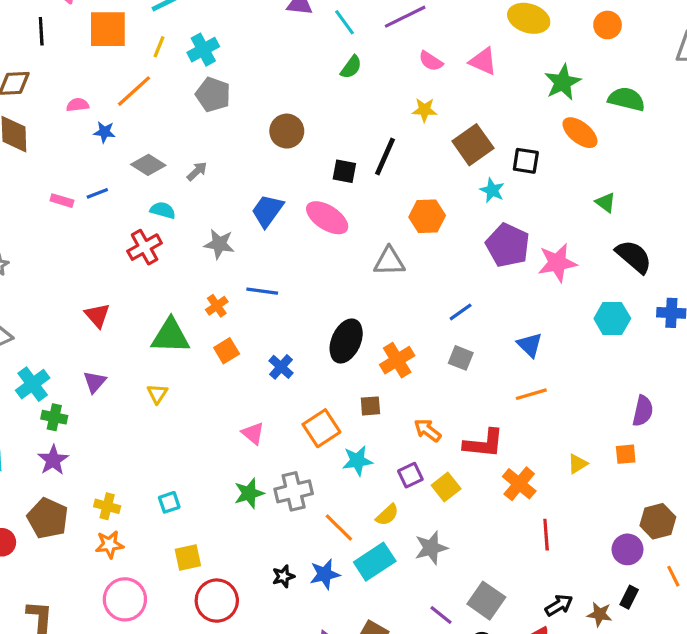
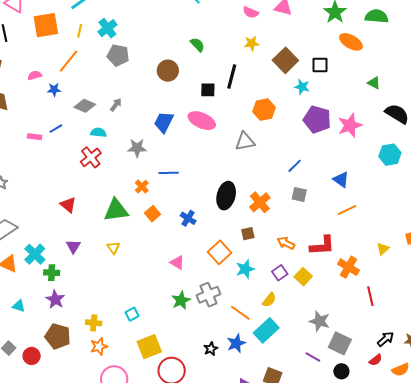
green semicircle: (351, 67) -> (197, 45), moved, turned -70
gray star: (431, 548) -> (320, 321), moved, turned -30
yellow square: (188, 557) -> (149, 347), size x1.4

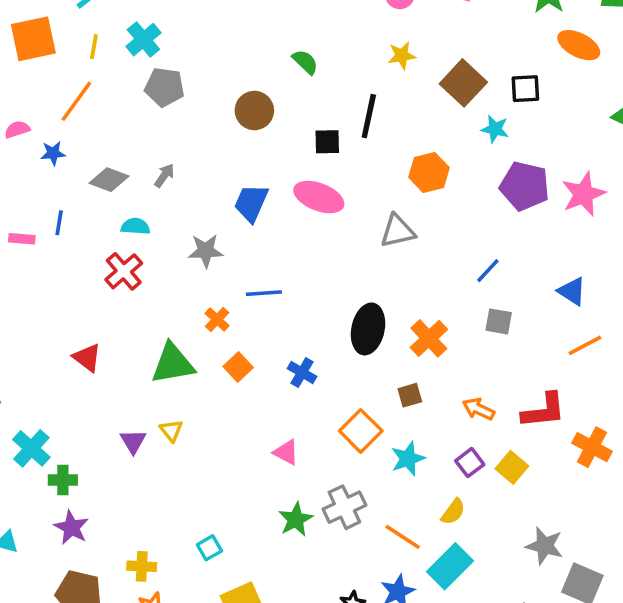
blue line: (56, 129) -> (59, 223), turned -48
purple triangle: (73, 246) -> (133, 441), moved

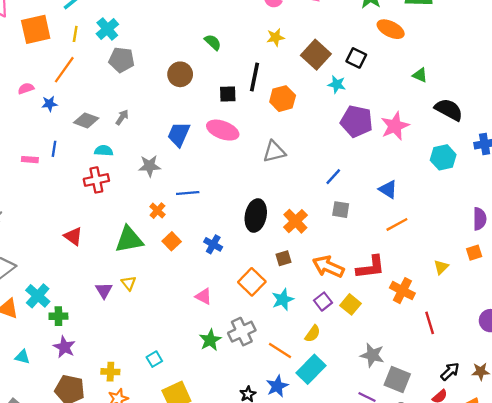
black square: (525, 89) -> (356, 58), turned 30
orange hexagon: (429, 173) -> (283, 99), moved
red cross: (124, 271) -> (96, 180), turned 30
orange arrow: (478, 409) -> (328, 267), size x1.5

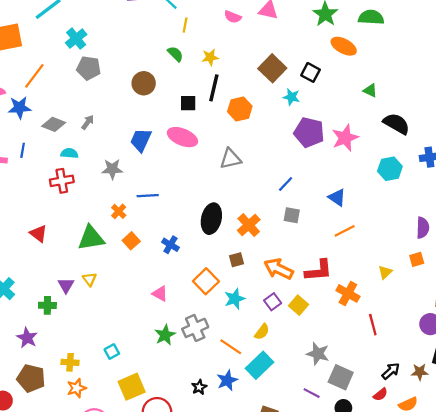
yellow line: (75, 34) -> (185, 25), moved
yellow star: (276, 37) -> (210, 57), moved
blue star: (49, 104) -> (19, 108), size x1.5
green cross: (58, 316) -> (47, 305), moved

